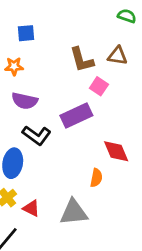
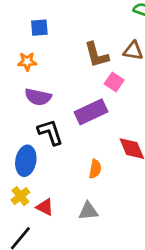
black L-shape: (37, 135) -> (50, 132), turned -144
orange semicircle: (96, 178) -> (95, 169), moved
gray triangle: (74, 212) -> (88, 211), size x0.7

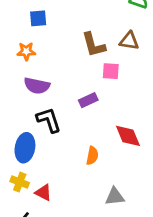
pink square: (114, 82) -> (111, 71), turned -30
purple rectangle: (91, 112) -> (88, 100), size x0.6
yellow cross: (20, 196) -> (20, 182), turned -30
gray triangle: (88, 211) -> (115, 197), moved

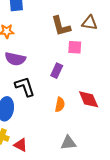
purple rectangle: (88, 100) -> (57, 71), turned -40
orange semicircle: (92, 156) -> (60, 105), moved
gray triangle: (115, 197) -> (68, 143), moved

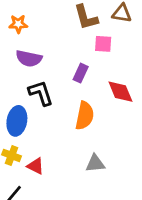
red diamond: (89, 99) -> (120, 92), moved
orange semicircle: (60, 105) -> (85, 116), size x1.5

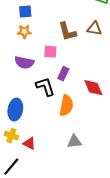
orange star: (18, 24) -> (24, 32), moved
pink square: (103, 44) -> (50, 52), moved
black L-shape: (41, 93) -> (45, 87), moved

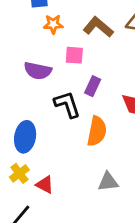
orange star: (24, 32) -> (53, 24), moved
brown L-shape: (67, 32) -> (98, 27), turned 145
yellow cross: (11, 136) -> (19, 173), turned 32

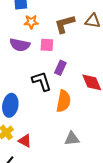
brown L-shape: (98, 27) -> (65, 24), turned -55
purple semicircle: (38, 71) -> (20, 45), moved

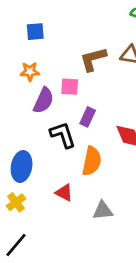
orange star: (31, 22) -> (30, 72), moved
purple semicircle: (20, 45) -> (44, 100), moved, turned -78
red triangle: (25, 141) -> (64, 193), moved

